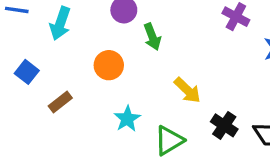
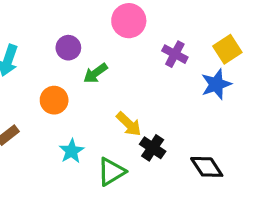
green arrow: (152, 37) -> (95, 73), turned 75
black cross: (224, 125) -> (153, 148), moved

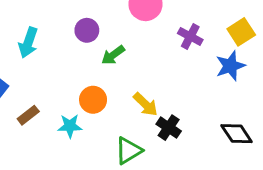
orange circle: (54, 100) -> (93, 100), moved
cyan star: (72, 151) -> (70, 126), moved, turned 30
black diamond: (207, 167) -> (237, 134), moved

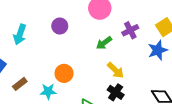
purple cross: (190, 36) -> (130, 30), turned 35
green arrow: (113, 55) -> (104, 43), moved
yellow arrow: (145, 104) -> (116, 70), moved

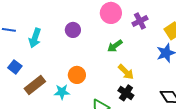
purple cross: (130, 30) -> (140, 21), moved
brown rectangle: (20, 84) -> (35, 85), size x1.5

